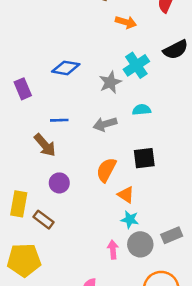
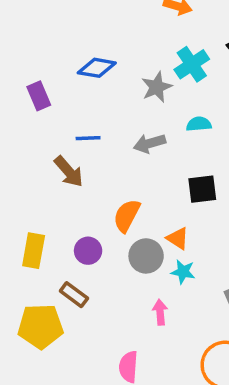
orange semicircle: (106, 170) -> (127, 216), moved
purple circle: (59, 183) -> (88, 251), moved
brown rectangle: (44, 220) -> (74, 295), moved
gray circle: (140, 244) -> (146, 256), moved

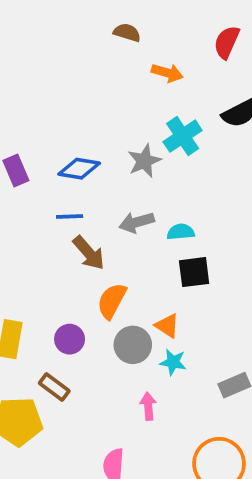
blue diamond: (97, 68) -> (79, 169), moved
cyan semicircle: (199, 124) -> (181, 232), moved
brown arrow: (69, 172) -> (89, 253), moved

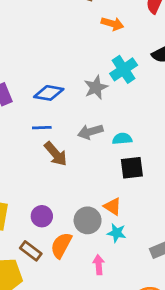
orange semicircle: (112, 301) -> (61, 245), moved

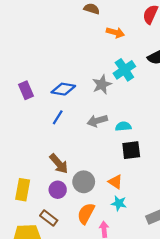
blue line: (42, 128) -> (58, 117), turned -56
brown arrow: (56, 154) -> (59, 164), moved
gray circle: (88, 220) -> (84, 182), moved
orange semicircle: (61, 245) -> (86, 213), moved

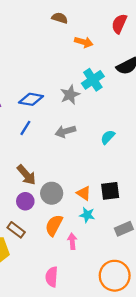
cyan semicircle: (123, 126) -> (108, 137), moved, turned -42
black square: (131, 150) -> (110, 191), moved

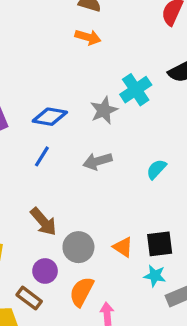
orange arrow: (84, 42) -> (88, 37), moved
purple circle: (25, 201) -> (45, 271), moved
cyan star: (87, 215) -> (155, 276), moved

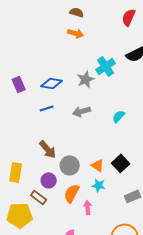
blue line: (42, 156) -> (47, 108), turned 40
black square: (160, 244) -> (121, 163), turned -36
cyan star: (155, 276) -> (99, 185), moved

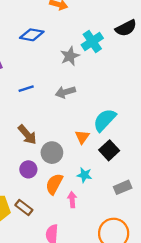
blue diamond: (52, 83) -> (32, 35), moved
cyan semicircle: (119, 116) -> (105, 120), moved, size x1.6
orange triangle: (98, 165) -> (82, 137), moved, turned 32
brown rectangle: (39, 197) -> (24, 208), moved

